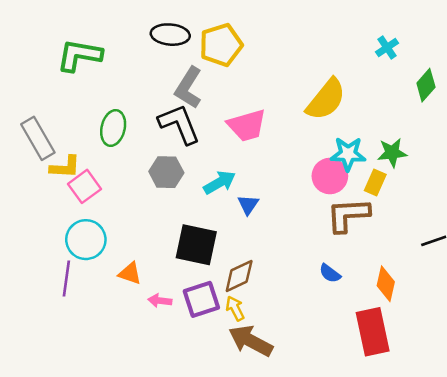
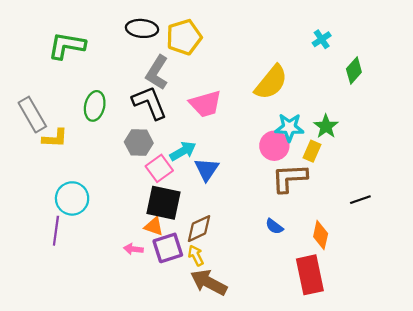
green star: (392, 153) -> (326, 126), turned -30
pink square: (85, 186) -> (159, 168), moved
blue triangle: (248, 205) -> (207, 169), size x1.4
orange triangle: (130, 273) -> (154, 226), moved

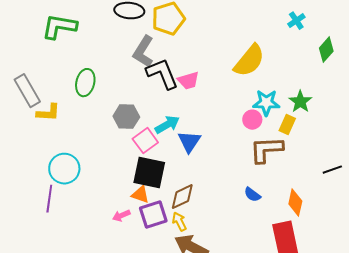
black L-shape: (150, 103) -> (162, 74), moved
pink trapezoid: (205, 104) -> (188, 81), size x0.7
pink circle: (274, 146) -> (252, 120), size x0.7
pink arrow: (133, 249) -> (121, 216), turned -30

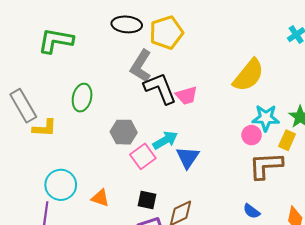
black square: (149, 173) -> (147, 200), moved, size x0.6
orange triangle: (140, 195) -> (100, 198), moved

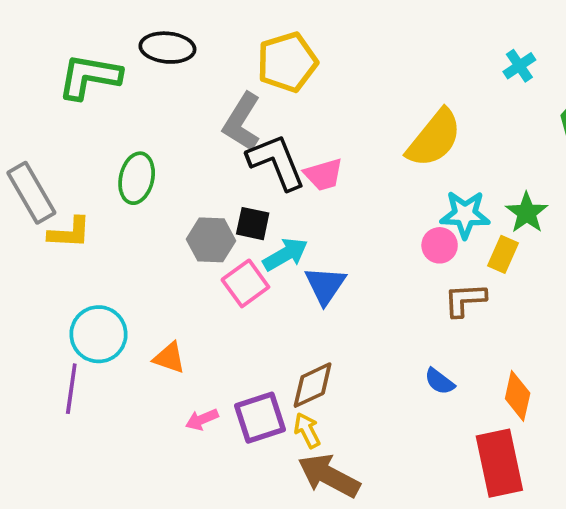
black ellipse: (127, 24) -> (167, 48), moved
brown L-shape: (266, 166) -> (465, 300), size x0.7
black square: (147, 200) -> (253, 224), moved

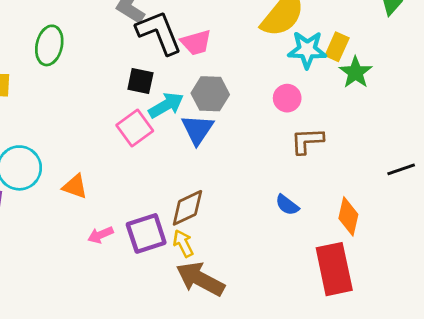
cyan star: (465, 214) -> (307, 50), moved
gray hexagon: (211, 240) -> (210, 94), moved
yellow rectangle: (503, 254) -> (337, 47), moved

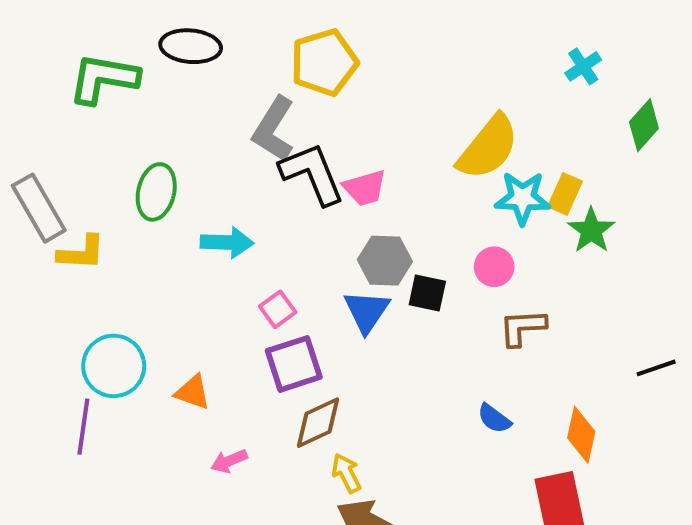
black square: (140, 81) -> (427, 293), moved
cyan arrow: (166, 105) -> (227, 242), moved, turned 32
pink square: (135, 128) -> (278, 309), size x0.7
brown diamond: (187, 208) -> (318, 423), moved
purple square: (146, 233) -> (294, 364), moved

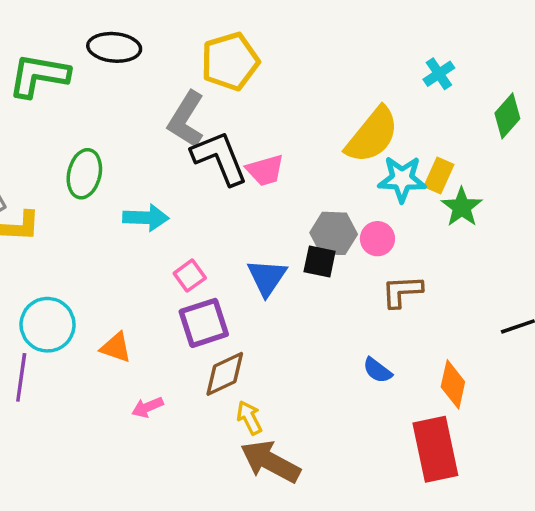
cyan cross: (583, 66) -> (439, 74), moved
gray hexagon: (385, 261) -> (334, 233), moved

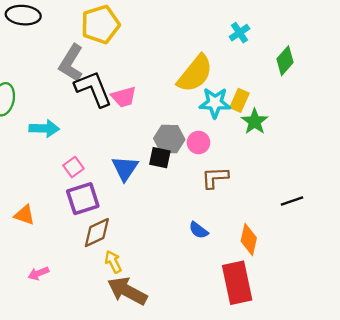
pink arrow: (148, 407) -> (38, 273), moved

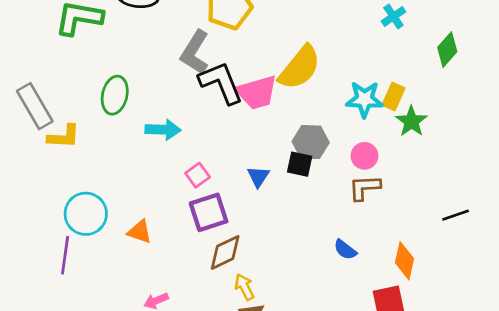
yellow semicircle: (195, 74) -> (300, 68), moved
pink trapezoid: (124, 97) -> (257, 92), size x1.4
pink circle: (199, 143) -> (364, 156), moved
blue triangle: (125, 168) -> (258, 177), size x0.7

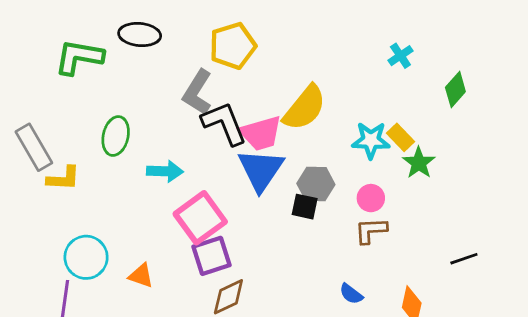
yellow rectangle: (393, 97) -> (400, 137), turned -68
pink square: (198, 175) -> (200, 218), size x2.0
blue triangle: (258, 177) -> (261, 170), moved, size x2.0

